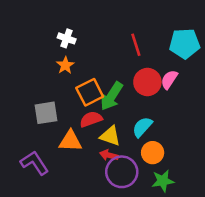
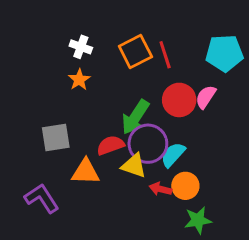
orange square: (90, 92) -> (135, 52), moved
red arrow: (109, 155) -> (160, 189), moved
purple circle: (122, 172) -> (148, 144), moved

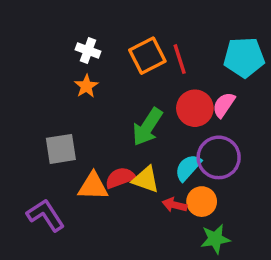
purple circle: (148, 144) -> (219, 157), moved
red semicircle: (110, 145) -> (120, 178), moved

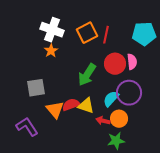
white cross: (88, 51) -> (52, 30), size x1.6
red line: (180, 59) -> (106, 35), turned 30
pink semicircle: (224, 105) -> (132, 62), turned 140
orange triangle: (93, 186) -> (55, 110), turned 48
green star: (215, 239) -> (116, 141), moved

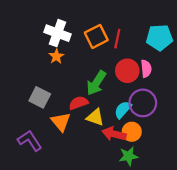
gray square: (36, 88) -> (40, 97), turned 36
red semicircle: (71, 105) -> (79, 103), moved
red arrow: (103, 121) -> (114, 134), size x1.5

